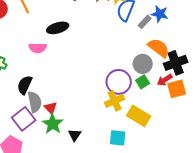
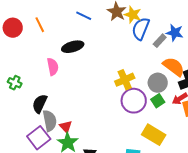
pink semicircle: (38, 48) -> (53, 67), turned -102
yellow cross: (115, 101) -> (125, 80), moved

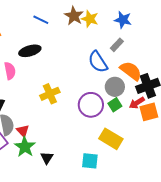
blue semicircle: (141, 29) -> (98, 62), moved, turned -55
blue star: (175, 33) -> (123, 20), moved
yellow cross: (125, 80) -> (50, 94), moved

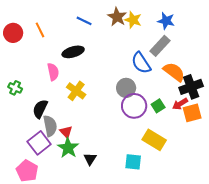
gray rectangle: (117, 45) -> (160, 46), size x1.5
gray circle: (115, 87) -> (126, 88), moved
yellow cross: (50, 94) -> (76, 91), moved, turned -30

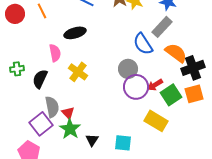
green cross: (15, 88) -> (17, 69), turned -32
red arrow: (180, 104) -> (155, 85), moved
green square: (158, 106) -> (171, 95), moved, size x1.5
black semicircle: (40, 109) -> (40, 79), moved
cyan square: (133, 162) -> (123, 143), moved

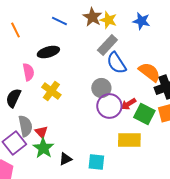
gray rectangle: (162, 27) -> (107, 45), moved
green square: (171, 95) -> (144, 114), turned -30
yellow rectangle: (156, 121) -> (129, 140), turned -30
black triangle: (92, 140) -> (65, 159), turned 32

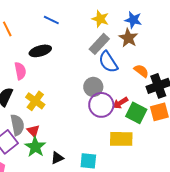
brown star: (92, 17) -> (128, 38), moved
orange semicircle: (149, 72) -> (141, 71), size x0.7
yellow cross: (51, 91) -> (35, 101), moved

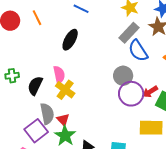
black ellipse: (40, 51) -> (70, 40), turned -45
pink semicircle: (20, 71) -> (59, 75), moved

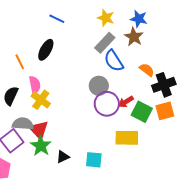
orange line: (37, 18) -> (20, 62), moved
gray semicircle: (47, 114) -> (23, 124), turned -75
red triangle: (63, 120) -> (39, 130), size x1.5

